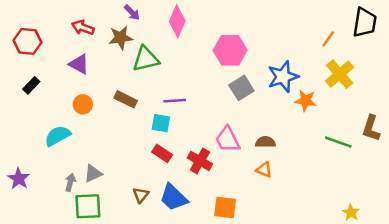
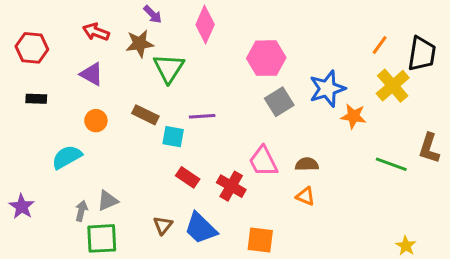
black trapezoid: (365, 23) -> (422, 54), moved
green triangle: (146, 59) -> (169, 68), turned -44
black rectangle: (31, 85) -> (36, 99), turned 48
cyan square: (161, 123) -> (173, 137), moved

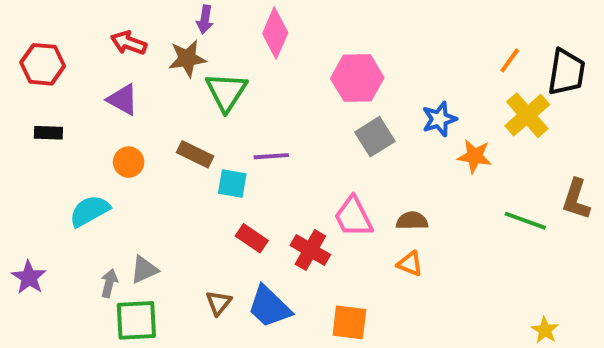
purple arrow: (153, 14) -> (205, 19), turned 54
blue star: (327, 89) -> (439, 119), size x0.7

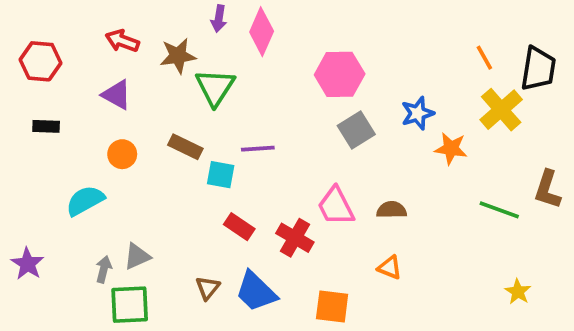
purple arrow: (205, 19) -> (219, 19), moved
orange line: (510, 60) -> (484, 58), turned -65
orange triangle: (410, 264) -> (390, 267), moved
yellow star: (545, 330) -> (518, 292), moved

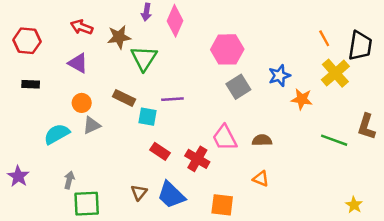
gray triangle: (137, 256) -> (92, 125), moved
yellow star: (518, 292) -> (354, 205), moved

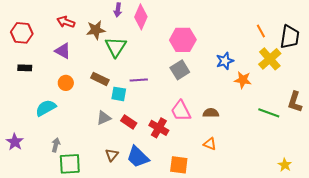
gray square: (238, 87) -> (180, 70), moved
gray triangle: (92, 125) -> (104, 118), moved

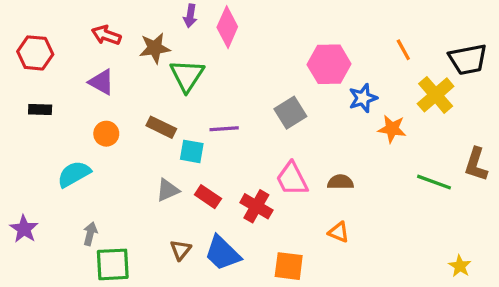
orange line: (261, 31) -> (403, 50), moved
black trapezoid: (290, 37) -> (468, 59), turned 70
pink hexagon: (183, 40) -> (329, 64), moved

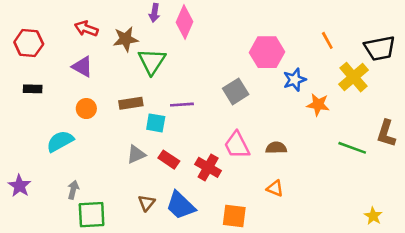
brown rectangle: (161, 127) -> (131, 103), turned -35

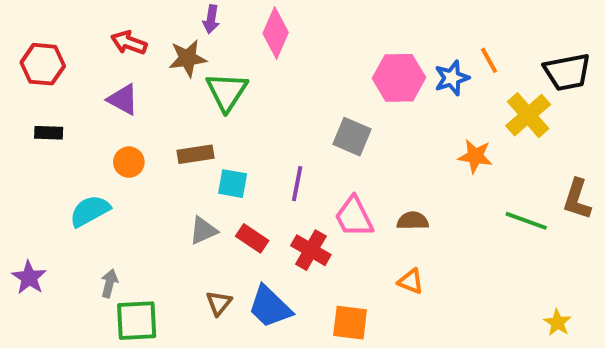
purple arrow: (154, 13) -> (211, 19), moved
blue star: (295, 80) -> (452, 78), moved
gray square: (236, 91) -> (352, 137), turned -35
purple line: (182, 105) -> (297, 184), moved, turned -75

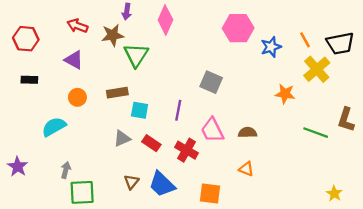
orange line: (489, 60) -> (305, 40), moved
pink hexagon: (399, 78) -> (238, 28), moved

